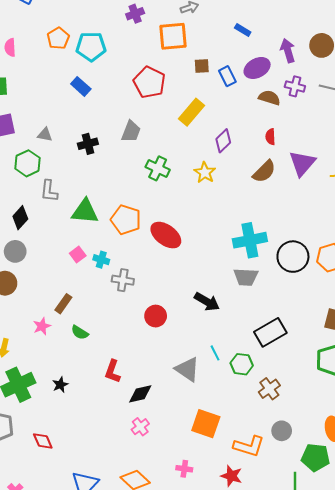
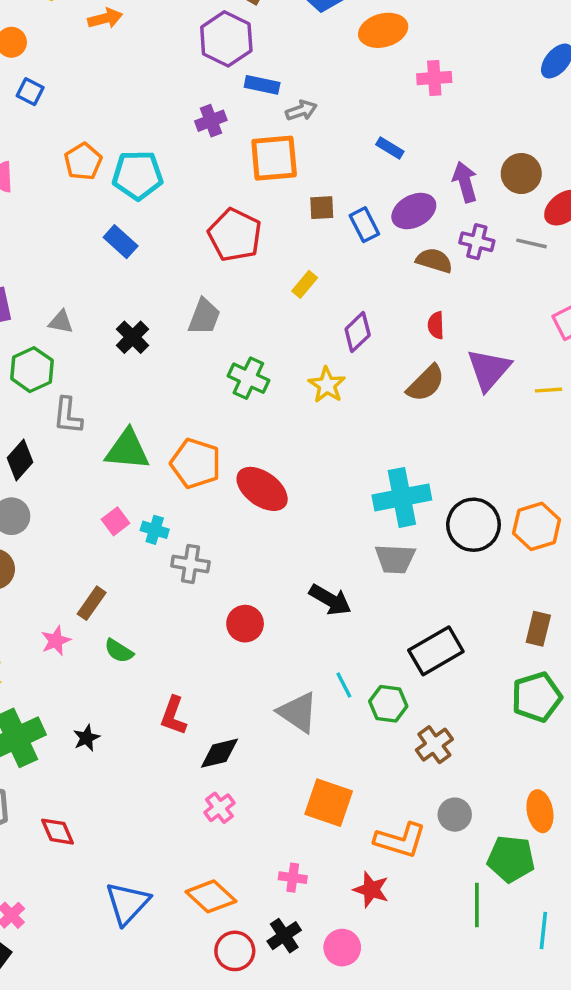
yellow rectangle: (191, 112) -> (305, 284), size x0.6
black cross: (88, 144) -> (133, 337), turned -30

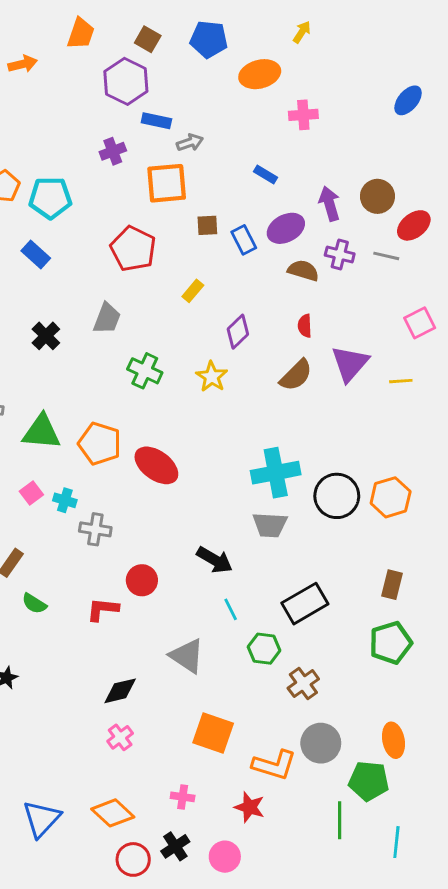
cyan line: (344, 685) -> (231, 609), moved
red L-shape: (173, 716) -> (103, 609), moved, turned 76
gray circle: (455, 815) -> (321, 743), size x1.4

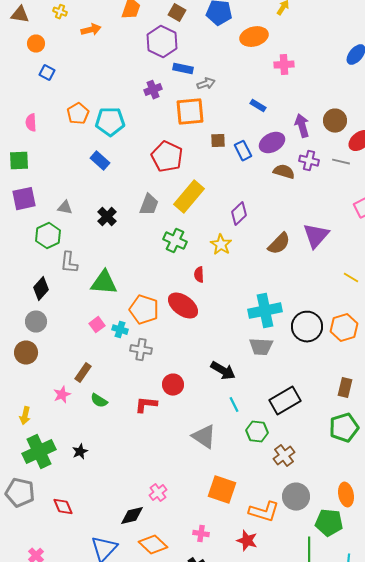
yellow rectangle: (193, 291) -> (189, 197), moved, size x2.0
red semicircle: (305, 326) -> (199, 275), moved
yellow line: (401, 381) -> (351, 278), moved, turned 35
orange pentagon: (100, 444) -> (144, 310), moved
black diamond: (120, 691) -> (132, 516), moved

